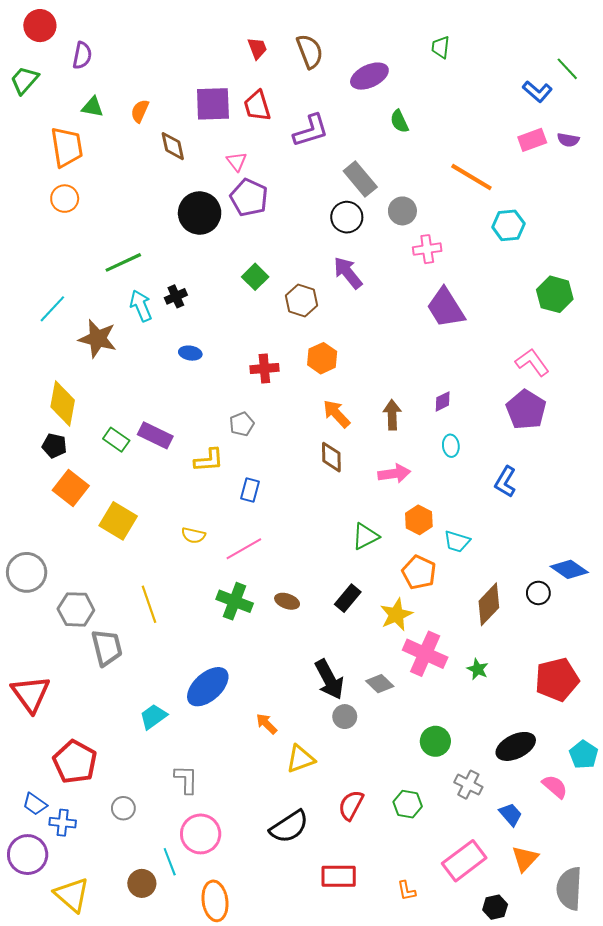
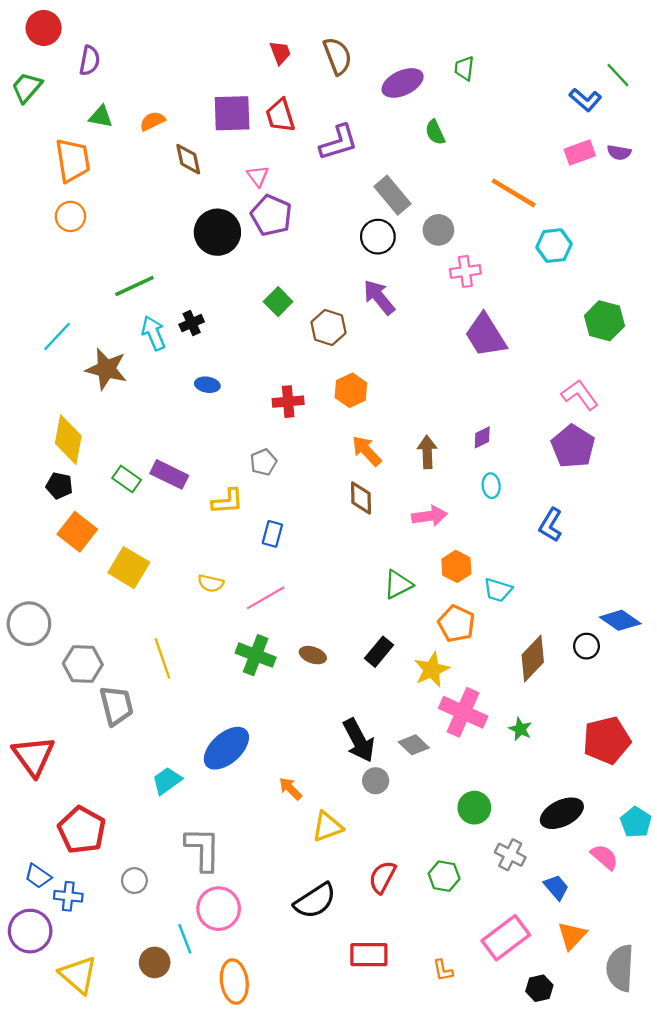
green trapezoid: (441, 47) -> (464, 68), moved
orange semicircle: (140, 111) -> (152, 121), turned 40
gray L-shape: (186, 779) -> (203, 849), size x1.4

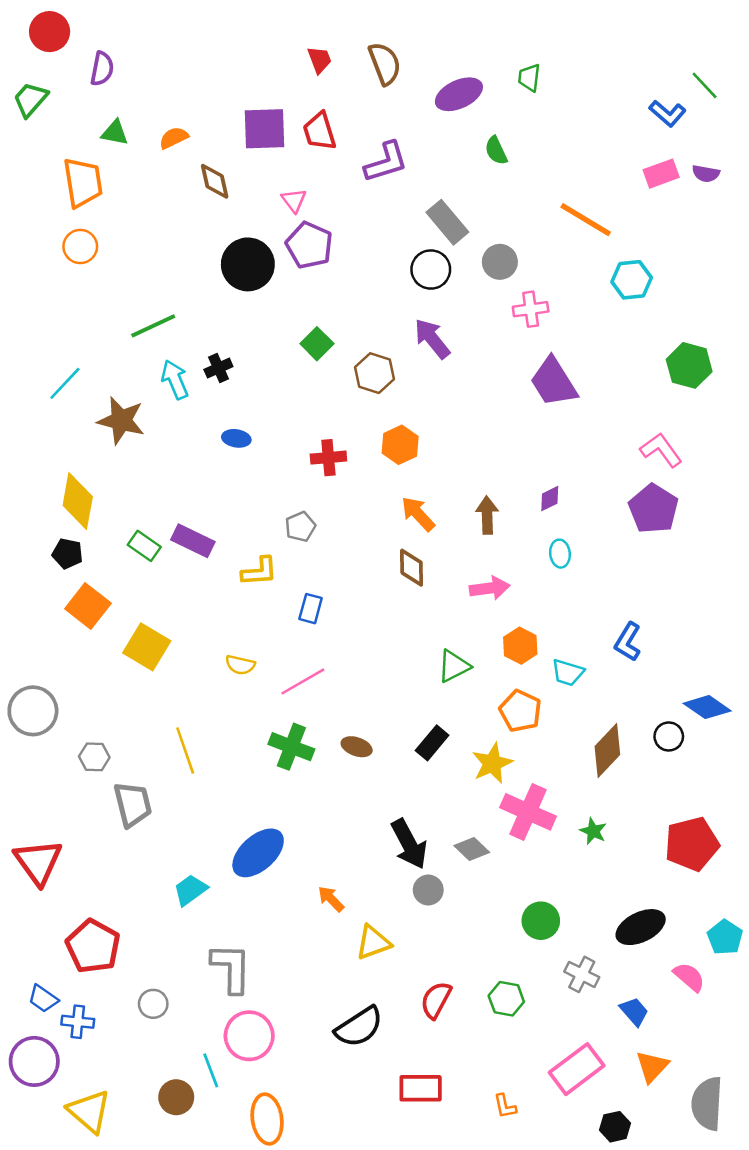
blue L-shape: (551, 525) -> (628, 642), moved
gray hexagon: (83, 664) -> (94, 757), size x0.7

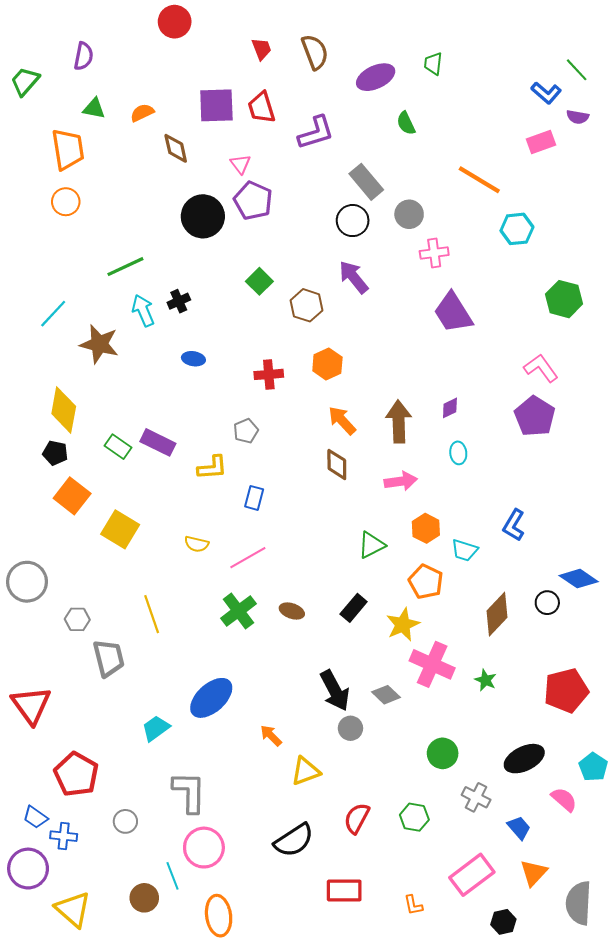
red circle: (50, 32) -> (175, 22), moved
purple semicircle: (706, 174) -> (578, 117), moved
brown arrow: (487, 515) -> (399, 422), size x1.4
green cross: (291, 747) -> (238, 611), turned 32

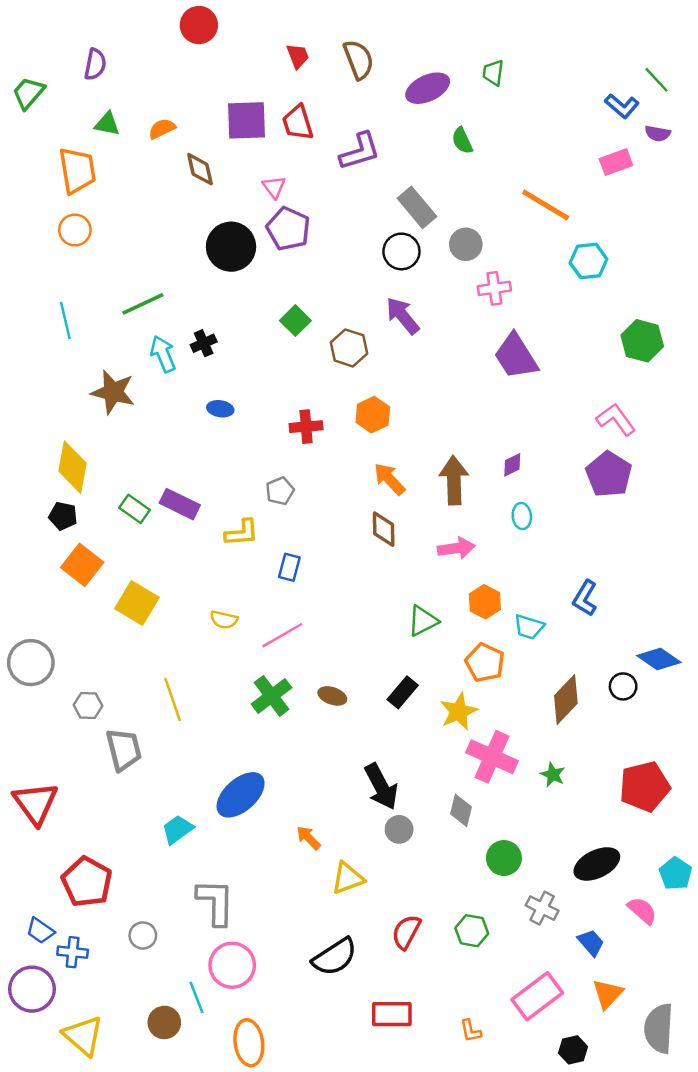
cyan line: (53, 314) -> (65, 321), moved, turned -56
gray diamond: (386, 695) -> (461, 810), moved, turned 60

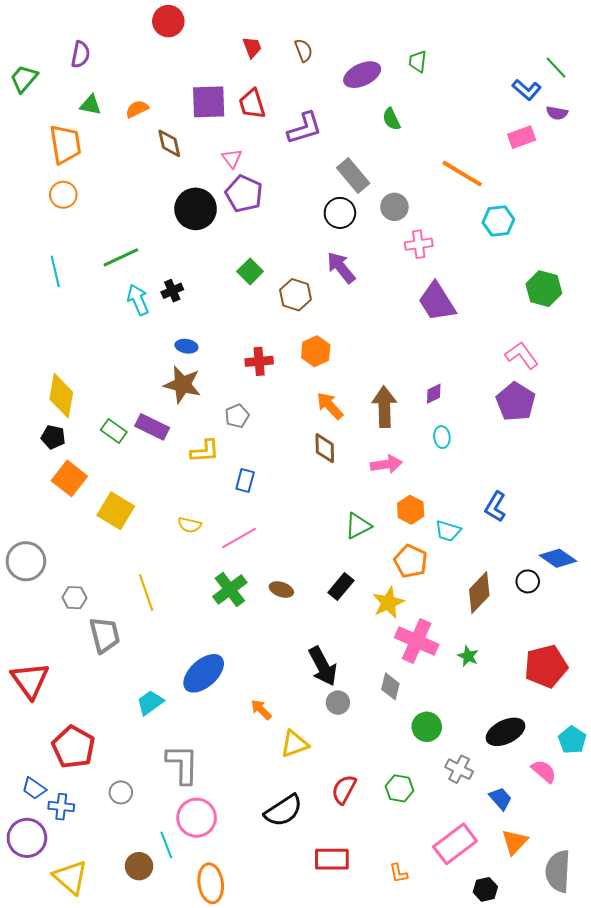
brown semicircle: (359, 60) -> (304, 50), size x0.7
brown star: (113, 392) -> (182, 385), moved

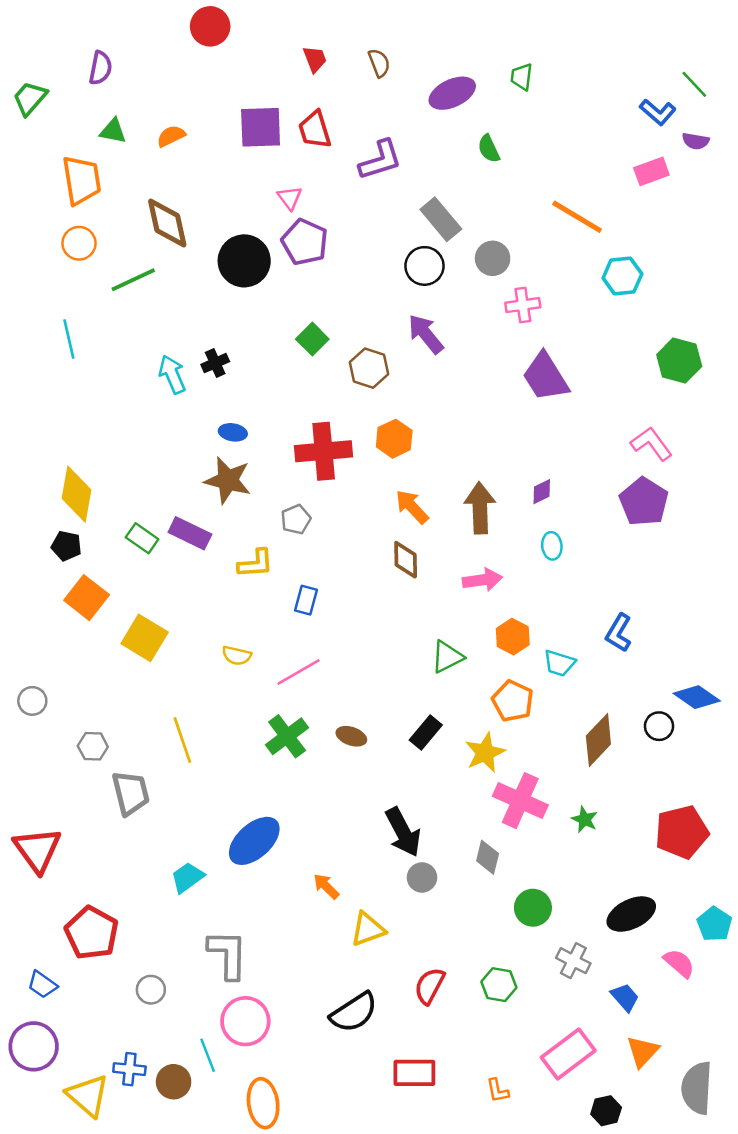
brown diamond: (169, 143) -> (167, 223), moved, size x1.4
green line: (121, 257) -> (133, 280), moved
red cross: (259, 361) -> (324, 451), size x1.6
gray circle: (26, 561) -> (32, 701), size x0.6
blue cross: (61, 807) -> (129, 1069), moved

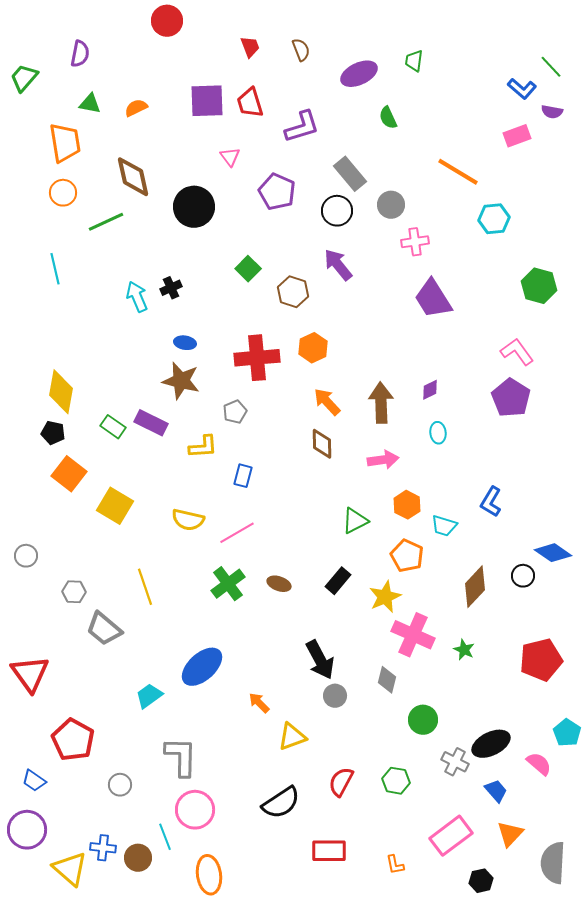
purple pentagon: (305, 242) -> (277, 192), moved
yellow semicircle: (237, 656) -> (188, 520), size x1.4
gray trapezoid: (131, 793) -> (104, 629), turned 144
black ellipse: (631, 914) -> (491, 744), moved

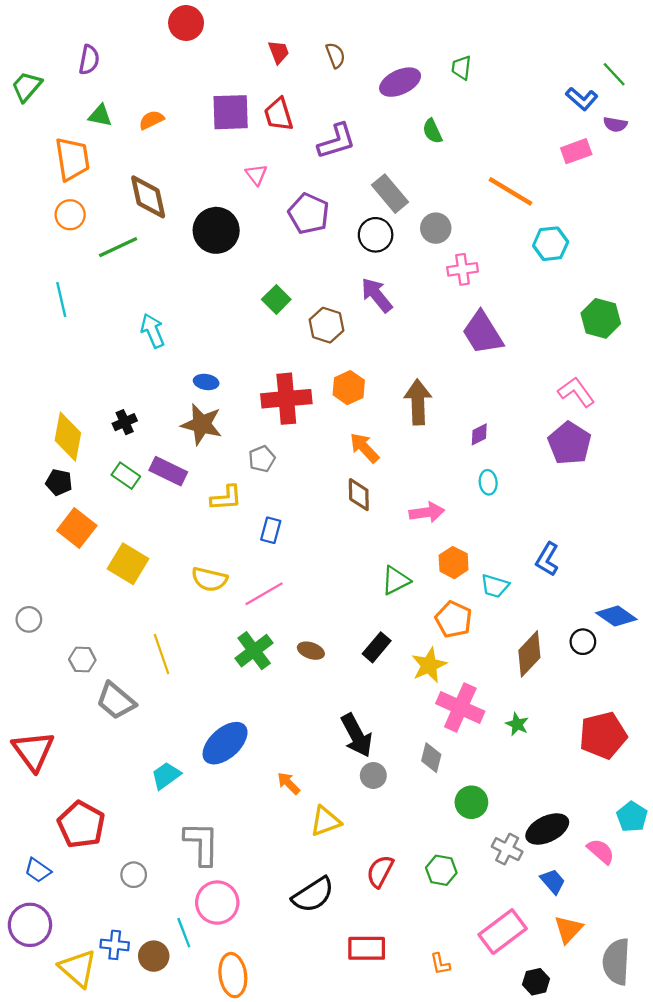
black cross: (171, 288) -> (125, 422), moved
brown arrow: (381, 403) -> (418, 402), moved

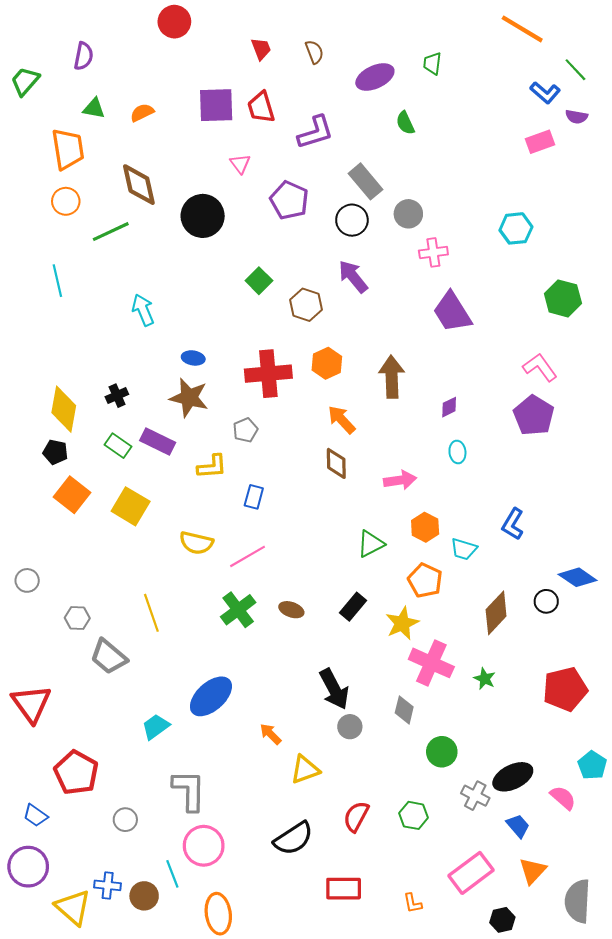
orange line: (510, 191) -> (522, 29), moved
yellow square: (128, 564) -> (131, 506), moved

